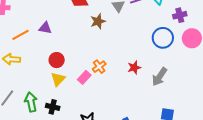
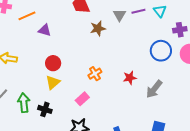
orange line: (21, 35) -> (27, 16), moved
pink rectangle: (84, 77) -> (82, 99), moved

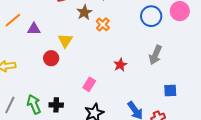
orange cross: (95, 74) -> (103, 24), moved
red star: (130, 78) -> (120, 65), moved
yellow triangle: (53, 82) -> (65, 41), moved

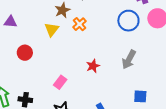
yellow triangle: (65, 41) -> (52, 29), moved

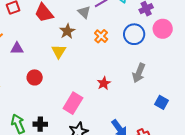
orange cross: (80, 24) -> (101, 36), moved
pink rectangle: (60, 82) -> (73, 103), size x1.5
blue square: (140, 96) -> (162, 102), moved, turned 32

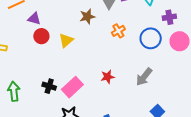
yellow triangle: (59, 51) -> (66, 40), moved
red circle: (35, 77) -> (41, 36), moved
black cross: (40, 124) -> (49, 86), moved

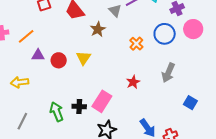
purple triangle: (34, 19) -> (38, 55), moved
orange cross: (118, 31) -> (136, 44), moved
green arrow: (14, 91) -> (57, 112), moved

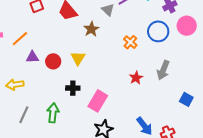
red star: (133, 82) -> (136, 78), moved
black cross: (79, 107) -> (73, 88), moved
green arrow: (57, 112) -> (53, 113), turned 30
gray line: (22, 121) -> (24, 115), moved

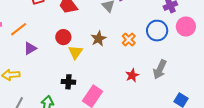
brown star: (91, 29) -> (99, 39), moved
purple triangle: (32, 57) -> (30, 48), turned -32
red circle: (53, 61) -> (63, 37), moved

